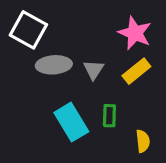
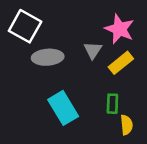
gray triangle: (94, 70) -> (93, 50), moved
green rectangle: (109, 116) -> (112, 104), moved

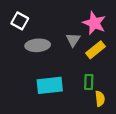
white square: (25, 26) -> (20, 21), size x0.7
cyan rectangle: (63, 108) -> (50, 85), turned -65

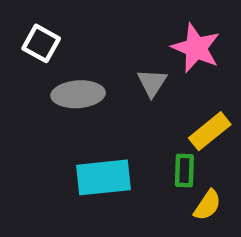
yellow rectangle: (95, 50) -> (210, 131), moved
yellow semicircle: (100, 99) -> (207, 205), turned 40

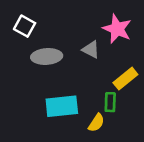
gray triangle: (152, 83) -> (91, 50), turned -36
yellow semicircle: (207, 205) -> (96, 123), moved

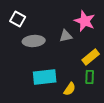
gray triangle: (91, 50) -> (66, 36), turned -40
green rectangle: (110, 102) -> (90, 77), moved

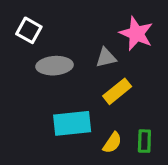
yellow rectangle: (91, 57) -> (117, 91), moved
green rectangle: (90, 77) -> (144, 141), moved

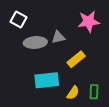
pink star: (136, 34) -> (89, 22), turned -30
gray triangle: (106, 58) -> (58, 37), moved

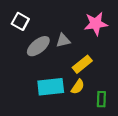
gray ellipse: (35, 42) -> (38, 46), turned -35
yellow semicircle: (73, 93) -> (78, 87), moved

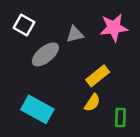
gray triangle: (63, 41) -> (75, 34), moved
cyan rectangle: (51, 87) -> (37, 109), moved, turned 35

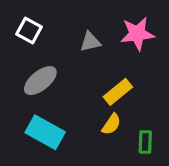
gray ellipse: (45, 54) -> (40, 81), moved

